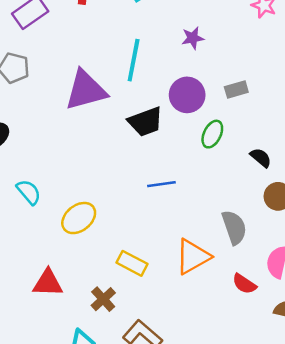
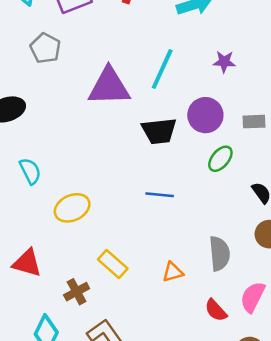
orange triangle: (193, 257) -> (173, 272), size x0.6

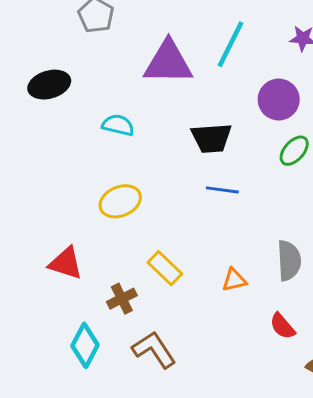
black trapezoid: (159, 131) -> (211, 138), moved
cyan semicircle: (30, 171) -> (118, 125), moved, turned -52

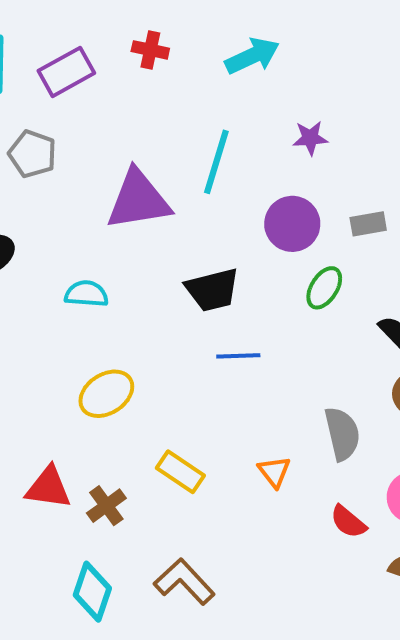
orange triangle: (234, 280) -> (274, 472), turned -45
brown cross: (122, 299) -> (106, 506), moved

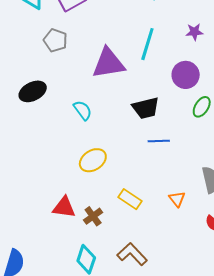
cyan semicircle: (86, 294) -> (83, 110), turned 50

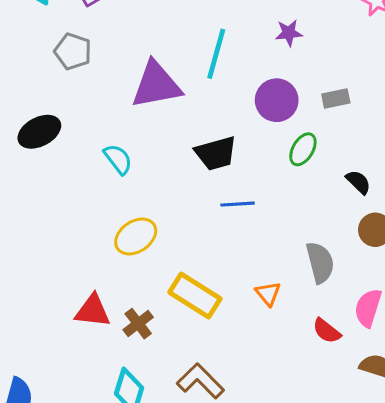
yellow rectangle: (130, 199) -> (195, 296), size x1.4

